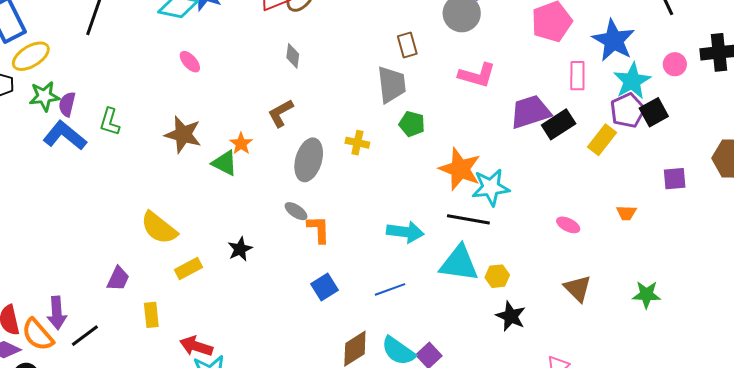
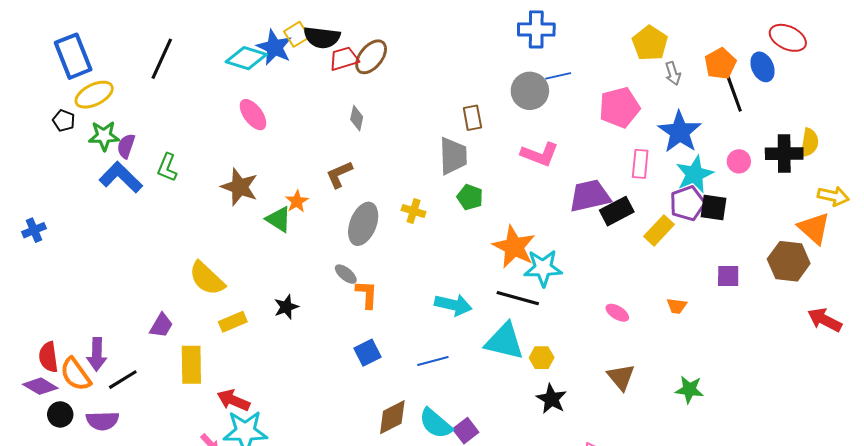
pink ellipse: (190, 62) -> (253, 115), size x1.4
black square: (654, 112) -> (713, 208), turned 32
yellow rectangle: (151, 315) -> (191, 365), size x1.5

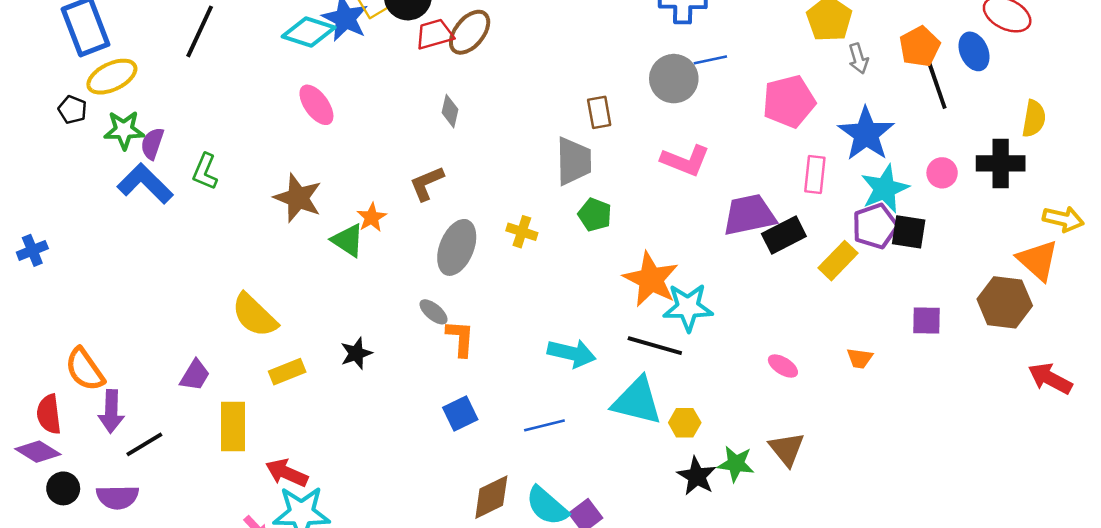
yellow semicircle: (809, 143) -> (1034, 119), moved
orange semicircle: (76, 374) -> (85, 369), moved
green star: (689, 390) -> (736, 464), moved

